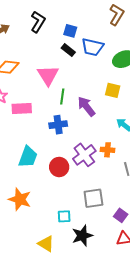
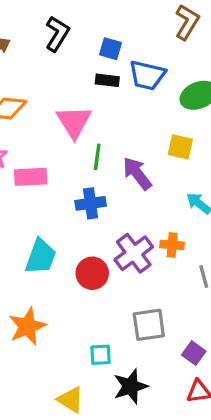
black rectangle: (68, 50) -> (107, 80), turned -32
orange star: (20, 199) -> (27, 326), turned 30

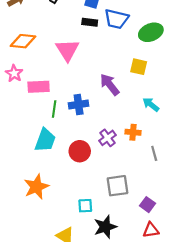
green line: (97, 157) -> (54, 109), moved
purple cross: (134, 253) -> (107, 138), size x0.7

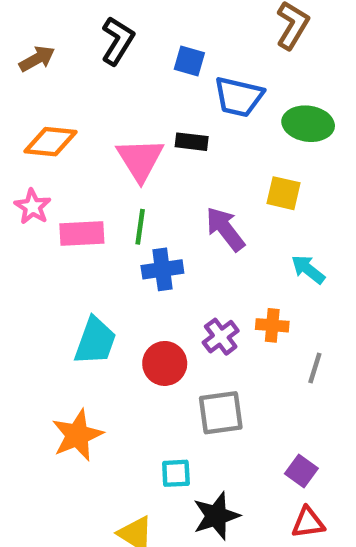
black rectangle: (90, 22) -> (192, 142), moved
green ellipse: (151, 32) -> (308, 124), turned 30
green line: (54, 109) -> (140, 227), moved
gray line: (154, 153) -> (315, 368), turned 32
gray square: (117, 186) -> (221, 413), moved

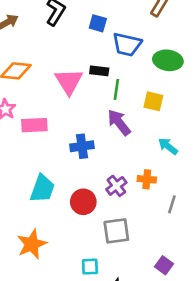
green line: (140, 227) -> (116, 89), moved

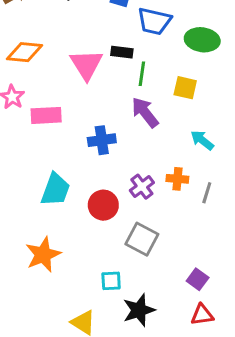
gray line: (172, 204) -> (207, 193), moved
gray square: (116, 231) -> (142, 239), turned 36

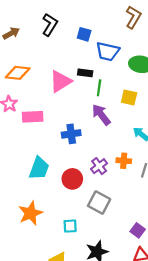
pink triangle: (86, 64) -> (61, 81), turned 30
cyan square: (111, 281) -> (70, 226), moved

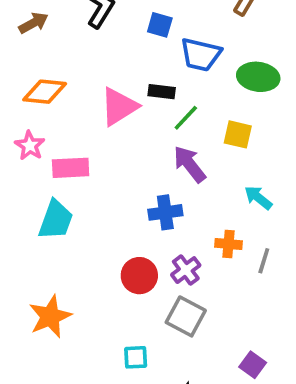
green line: (99, 88) -> (186, 118), turned 35
blue cross: (71, 134) -> (165, 212), moved
purple cross: (99, 166) -> (186, 270), moved
cyan trapezoid: (39, 168) -> (56, 220), moved
orange star: (31, 213) -> (50, 316), moved

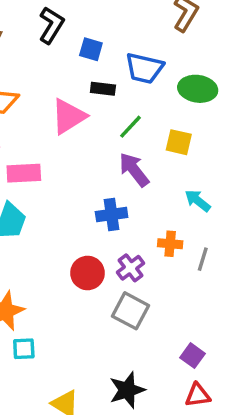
blue square: (160, 25) -> (91, 49), moved
black rectangle: (162, 92) -> (103, 89), moved
cyan square: (136, 357) -> (24, 349), moved

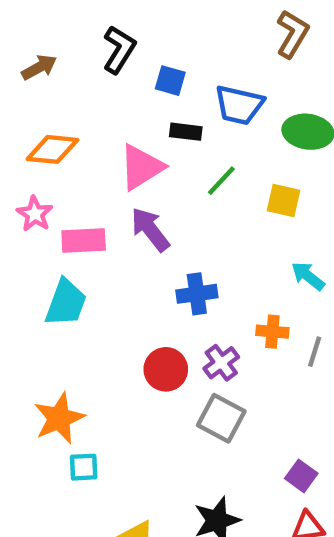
purple arrow: (134, 170) -> (150, 229), moved

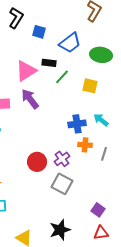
blue trapezoid: (239, 105) -> (70, 43), turned -50
black rectangle: (186, 132) -> (49, 63), moved
blue cross: (197, 294) -> (77, 124), moved

